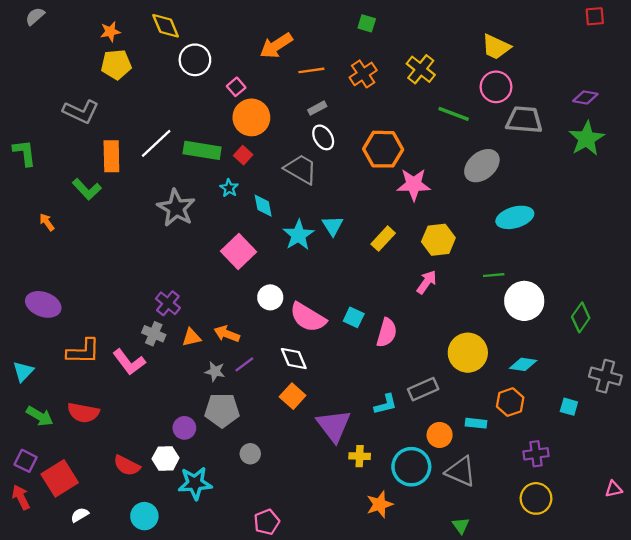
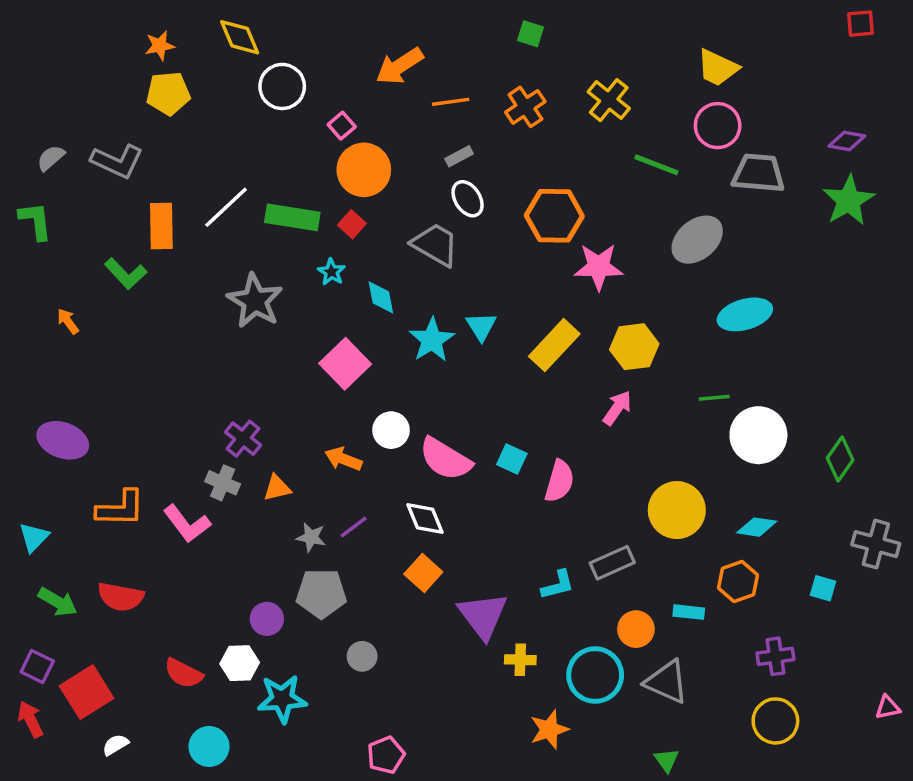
gray semicircle: (35, 16) -> (51, 158), moved
yellow rectangle: (383, 239) -> (554, 345), size x1.4
orange arrow: (227, 334) -> (343, 459), moved

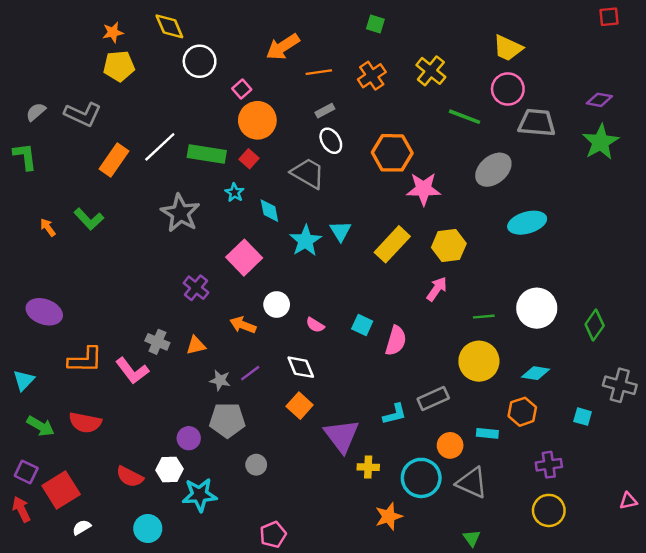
orange rectangle: (161, 226) -> (114, 160), turned 36
green L-shape: (126, 274) -> (89, 219), moved
green line: (714, 398) -> (484, 317), moved
purple cross: (243, 439) -> (196, 288), moved
pink semicircle: (445, 459) -> (315, 325), size x0.5

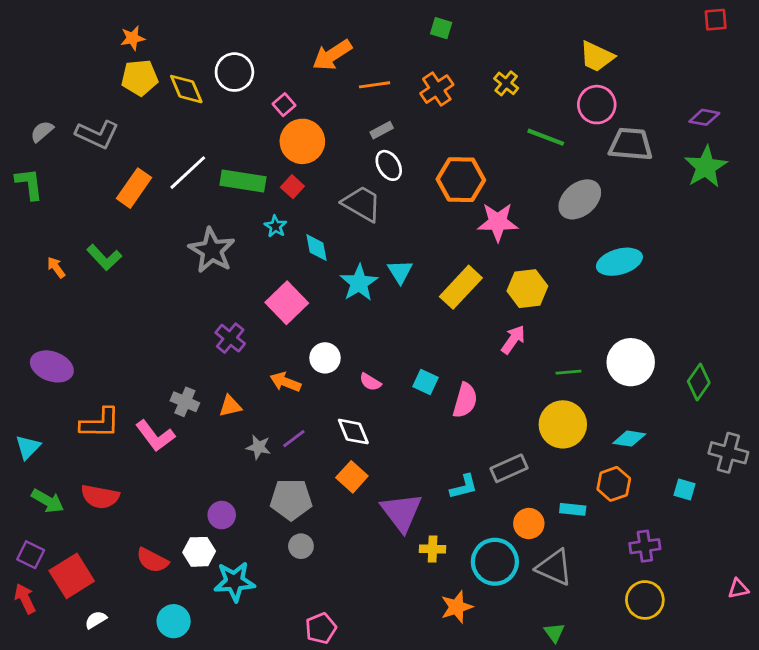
yellow diamond: (169, 26) -> (186, 89), moved
yellow cross: (431, 71) -> (506, 83), size x0.7
gray pentagon: (227, 420) -> (291, 499), moved

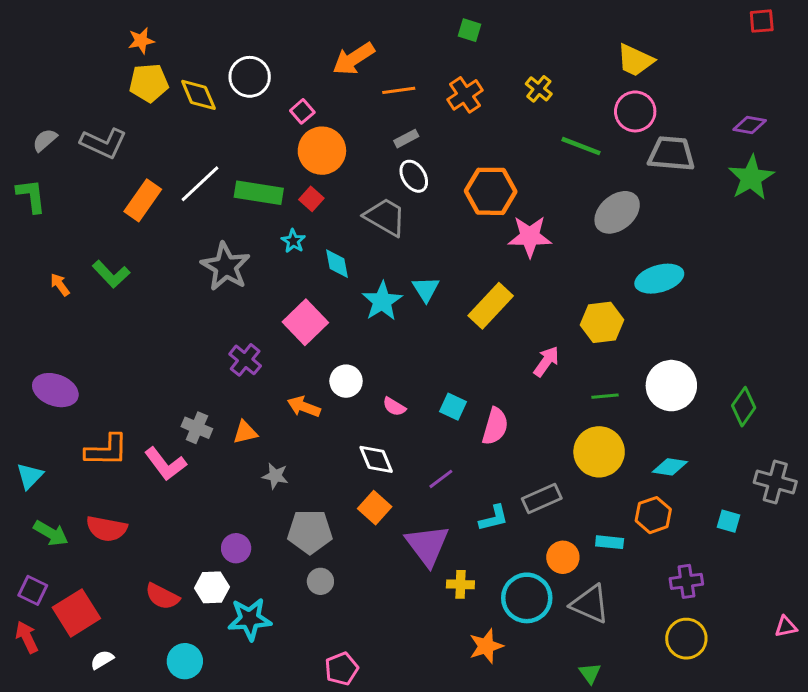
yellow hexagon: (527, 289) -> (602, 322), moved
purple line: (294, 439) -> (441, 479), moved

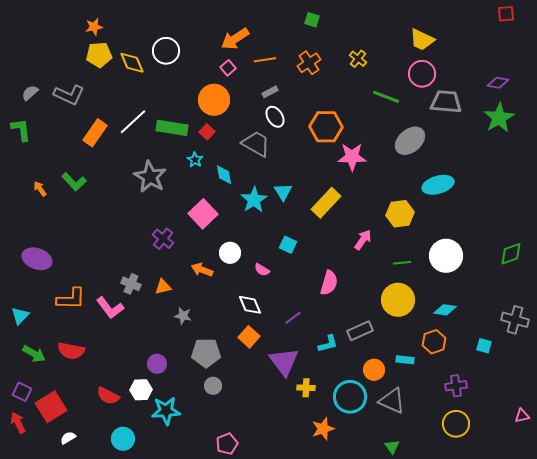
pink square: (302, 111) -> (228, 68), moved
cyan square: (453, 407) -> (288, 245), moved
green diamond: (744, 407) -> (511, 254), moved, turned 35

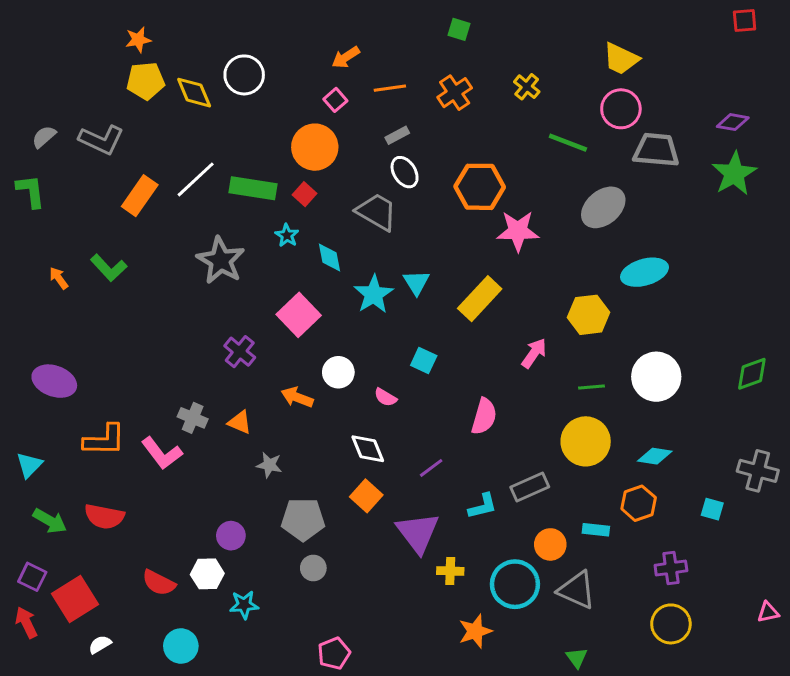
orange arrow: (235, 39) -> (346, 57), size x0.7
orange triangle: (163, 287) -> (240, 422), turned 36
cyan star: (166, 411) -> (244, 605), size x0.7

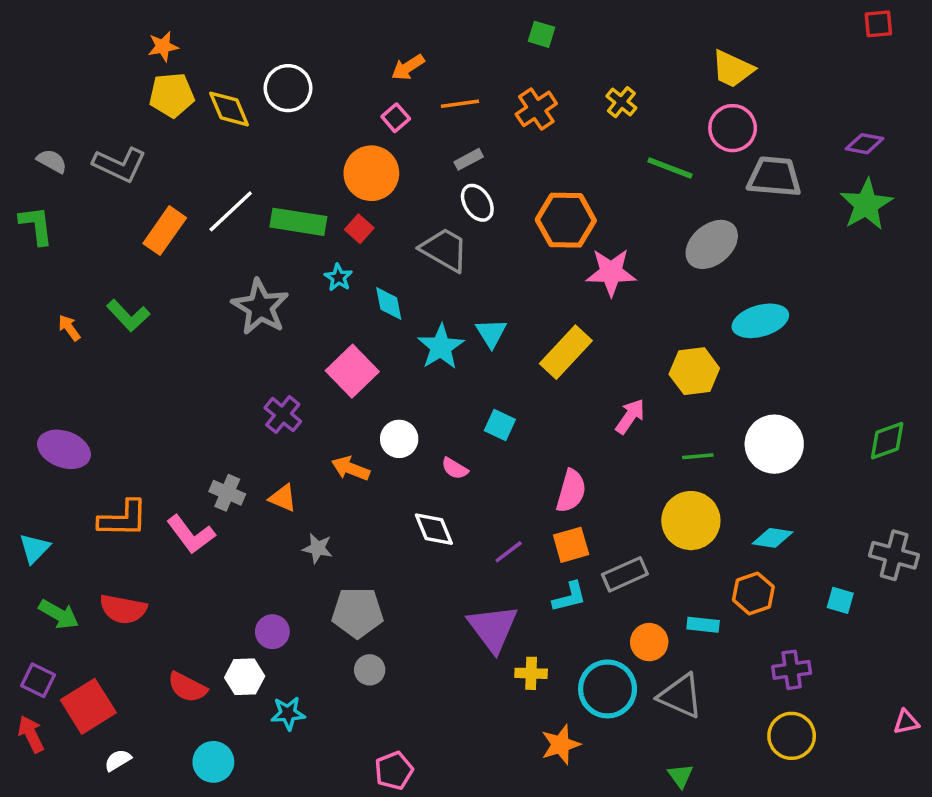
gray semicircle: (44, 137) -> (52, 161), turned 70
orange square: (366, 496) -> (571, 545), moved, turned 32

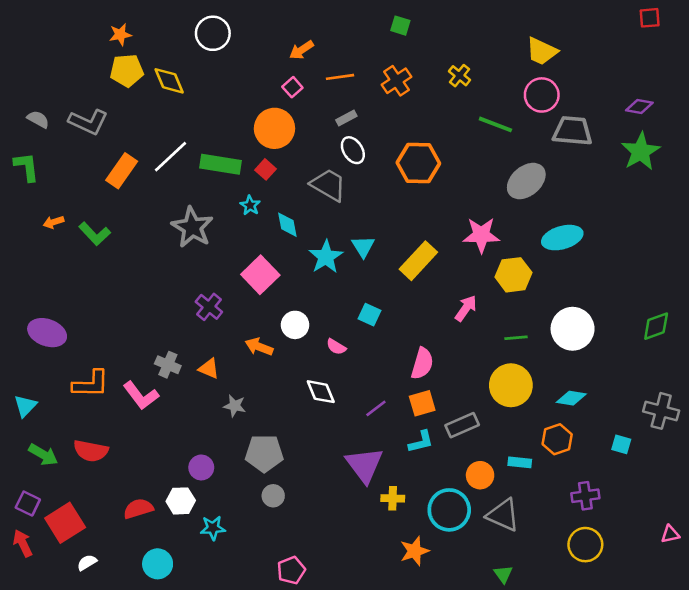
white circle: (288, 88) -> (213, 33), moved
pink star: (611, 272) -> (481, 235), moved
orange arrow: (69, 328) -> (54, 222), moved, turned -72
red semicircle: (187, 687) -> (138, 509), turned 136

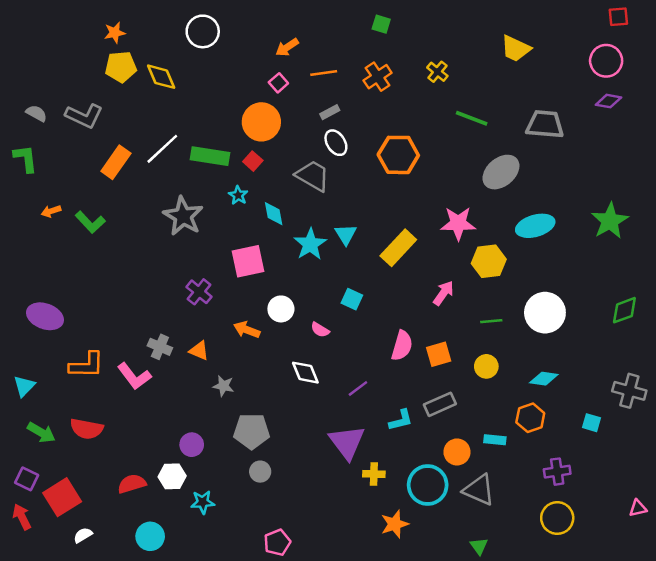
pink circle: (542, 95) -> (606, 61), moved
green star: (641, 151) -> (610, 221), moved
pink square: (260, 275) -> (248, 261), turned 32
yellow circle: (511, 385) -> (486, 366), size x0.6
orange square: (422, 403) -> (439, 354), moved

